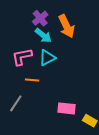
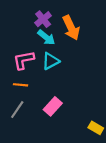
orange line: (32, 80) -> (20, 85), moved
pink rectangle: (67, 108) -> (53, 106), moved, turned -54

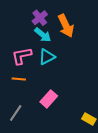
gray line: (17, 110) -> (16, 113), moved

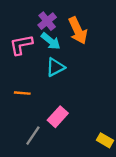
pink L-shape: (22, 56) -> (21, 45), moved
gray line: (16, 113) -> (33, 136), moved

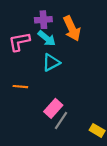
purple cross: (47, 21) -> (43, 20), turned 35
gray line: (33, 136) -> (61, 121), moved

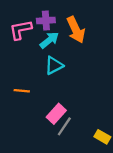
cyan arrow: (47, 38) -> (49, 40), turned -78
pink L-shape: (19, 42) -> (21, 30), moved

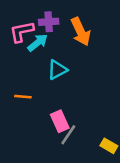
cyan arrow: (49, 40) -> (38, 43), moved
pink rectangle: (56, 114) -> (60, 121), turned -66

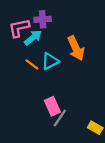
orange arrow: (81, 32) -> (76, 48), moved
orange line: (23, 97) -> (32, 64), moved, turned 32

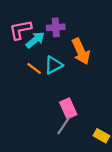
purple cross: (43, 19) -> (56, 27), moved
pink rectangle: (52, 106) -> (68, 108), moved

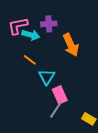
cyan arrow: (35, 40) -> (31, 35), turned 54
cyan triangle: (53, 65) -> (47, 77), moved, turned -30

